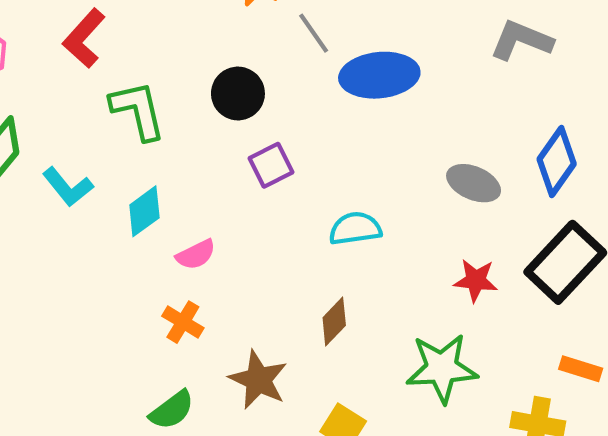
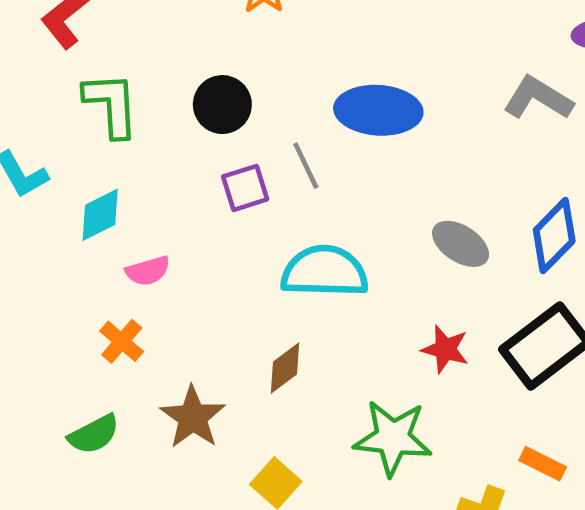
gray line: (314, 33) -> (306, 166), moved
cyan semicircle: (355, 229) -> (325, 271), size x1.5

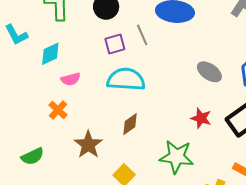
cyan semicircle: (325, 271) -> (126, 79), moved
green semicircle: (94, 434) -> (33, 156), moved

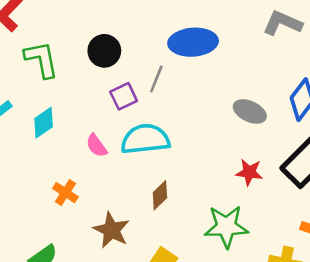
gray line: (142, 35) -> (156, 79), turned 55
pink semicircle: (71, 79) -> (97, 146), moved, turned 78

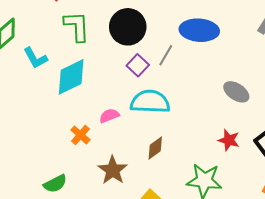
black circle: (104, 51) -> (128, 27), size x1.4
purple square: (124, 96) -> (138, 65), turned -30
cyan diamond: (44, 123) -> (71, 77), size x1.5
pink semicircle: (97, 146) -> (109, 116), moved, turned 96

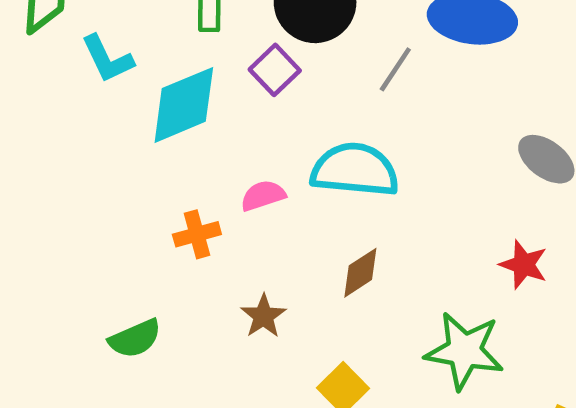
purple square: (138, 65) -> (275, 70), moved
orange cross: (80, 135) -> (197, 234), turned 30
brown star: (113, 170) -> (263, 316), size x0.7

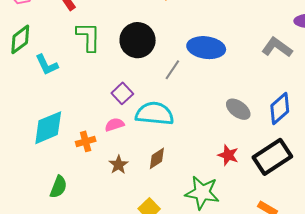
purple square: (275, 70) -> (122, 93), moved
cyan diamond: (184, 105) -> (48, 128), moved
brown star: (263, 316) -> (118, 165), moved
green semicircle: (135, 339) -> (58, 187), turned -45

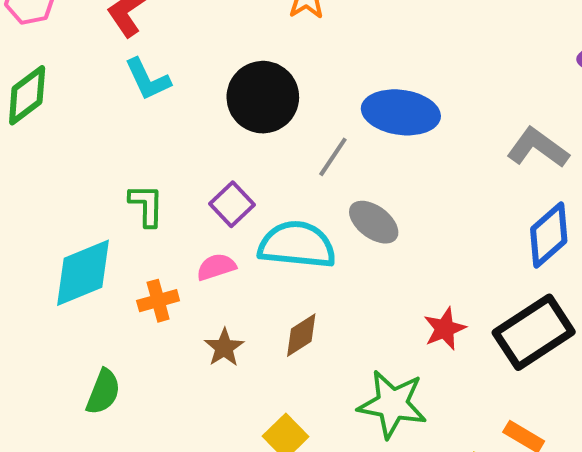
green L-shape: (88, 37) -> (146, 205), moved, size x0.7
gray L-shape: (277, 47) -> (538, 148), moved
cyan L-shape: (47, 65) -> (148, 79), moved
gray ellipse: (238, 109) -> (374, 222), moved
red star: (228, 155) -> (445, 329), turned 30

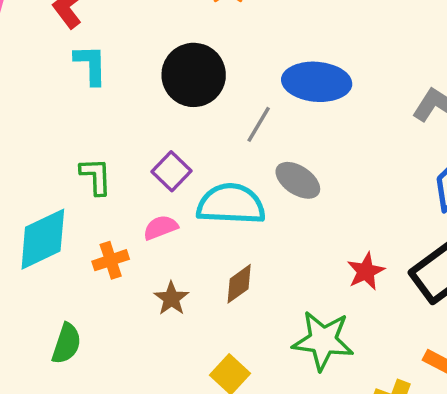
cyan L-shape: (148, 79) -> (91, 65), turned -153

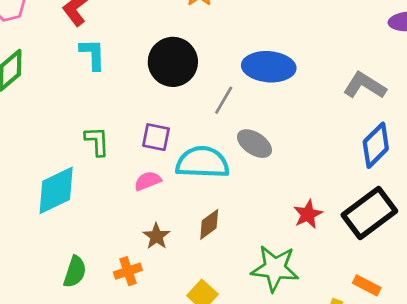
purple square: (171, 171) -> (156, 137), turned -32
orange cross: (111, 260) -> (128, 271), moved

